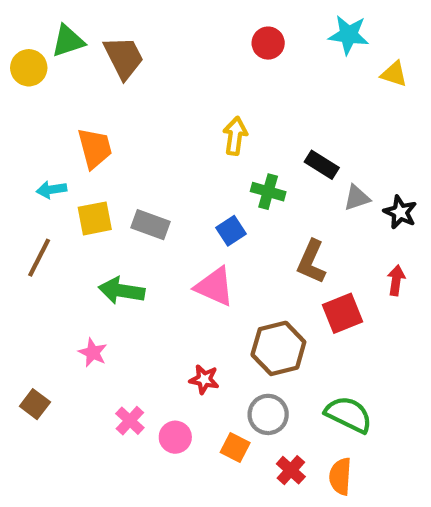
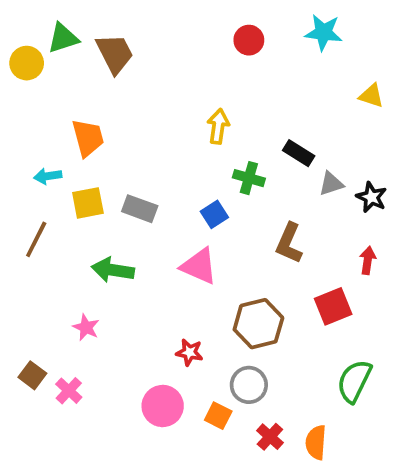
yellow triangle: (394, 74) -> (371, 96), moved
red square: (342, 313) -> (333, 306), moved
green semicircle: (349, 414) -> (354, 381), moved, turned -90
pink cross: (130, 421) -> (69, 391), moved
pink circle: (175, 437) -> (163, 406), size x1.4

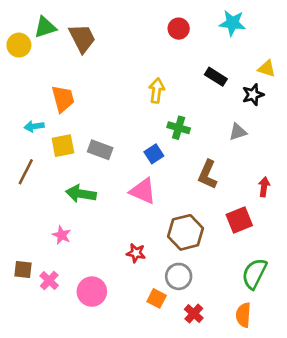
black rectangle: (299, 153) -> (216, 77), moved
black star: (371, 197) -> (253, 95), moved, turned 30
brown square: (32, 375) -> (23, 270), turned -30
pink circle: (163, 406) -> (92, 292), moved
orange semicircle: (316, 442) -> (243, 315), moved

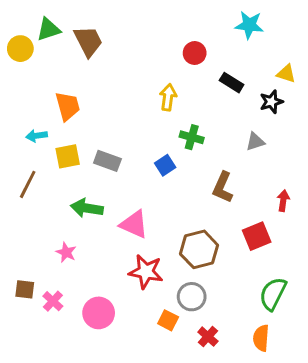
red circle: (179, 29) -> (195, 53), moved
pink triangle: (143, 191) -> (134, 224), moved
red star: (136, 253) -> (146, 272), size x1.6

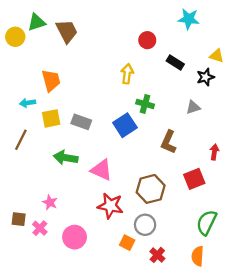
blue square: (165, 165) -> (125, 125), size x1.5
pink star: (66, 252) -> (50, 202), moved

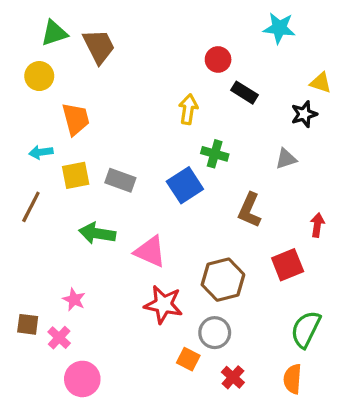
yellow circle: (15, 37) -> (39, 76), moved
black rectangle: (175, 63) -> (245, 93), moved
pink circle: (75, 237) -> (82, 379), moved

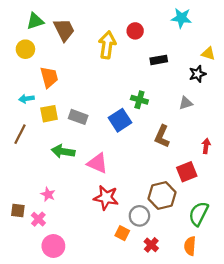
red circle: (218, 59) -> (135, 31), moved
black rectangle: (245, 93) -> (159, 60), turned -42
yellow arrow: (188, 109) -> (107, 45), moved, size x1.4
brown hexagon: (223, 280) -> (162, 195), moved

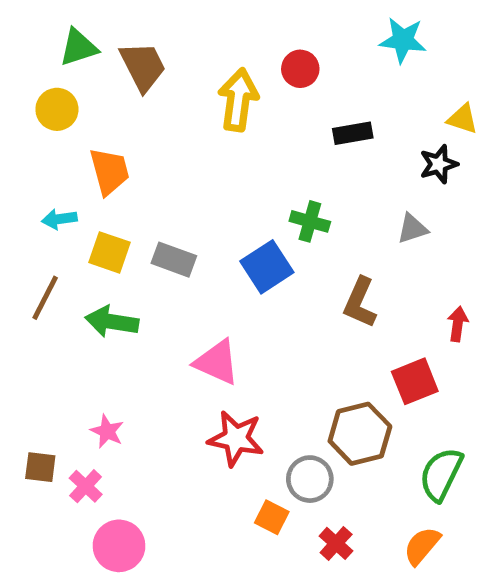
yellow square: (49, 114) -> (109, 252), turned 30
green arrow: (63, 151) -> (112, 322), moved
orange semicircle: (190, 246) -> (422, 546), turned 36

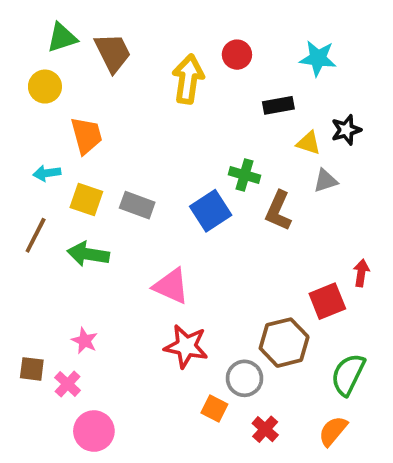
cyan star: (403, 40) -> (318, 58), moved
yellow triangle: (462, 119) -> (309, 143), moved
brown L-shape: (360, 303) -> (278, 211), moved
red arrow: (458, 324) -> (361, 273), moved

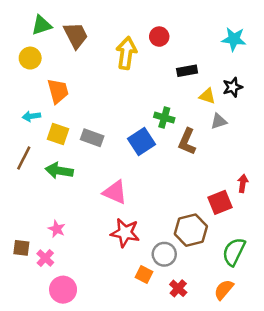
cyan star: (318, 58) -> (234, 39), moved

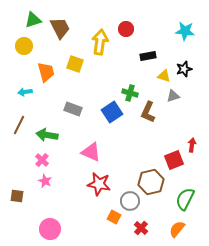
yellow square: (58, 134) -> (75, 64), moved
pink cross: (45, 258) -> (42, 160), moved

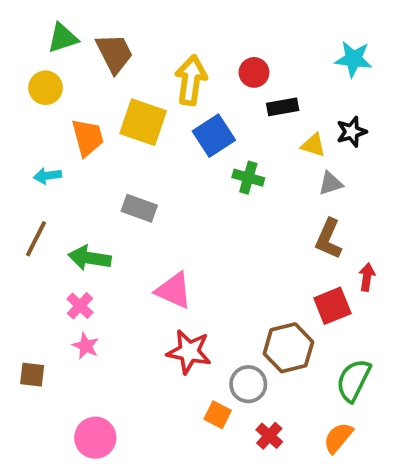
red circle: (126, 29) -> (254, 72), moved
yellow square: (75, 64) -> (143, 122), size x1.4
blue square: (112, 112) -> (214, 136), moved
brown L-shape: (148, 112) -> (329, 239), moved

